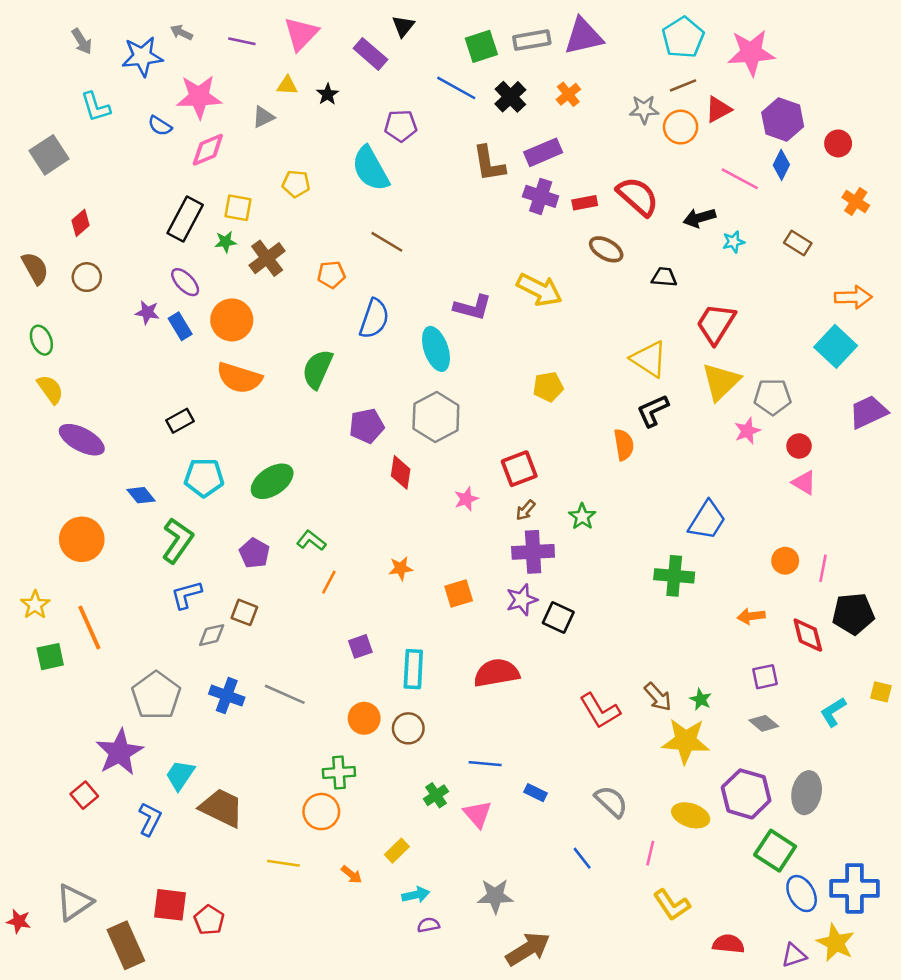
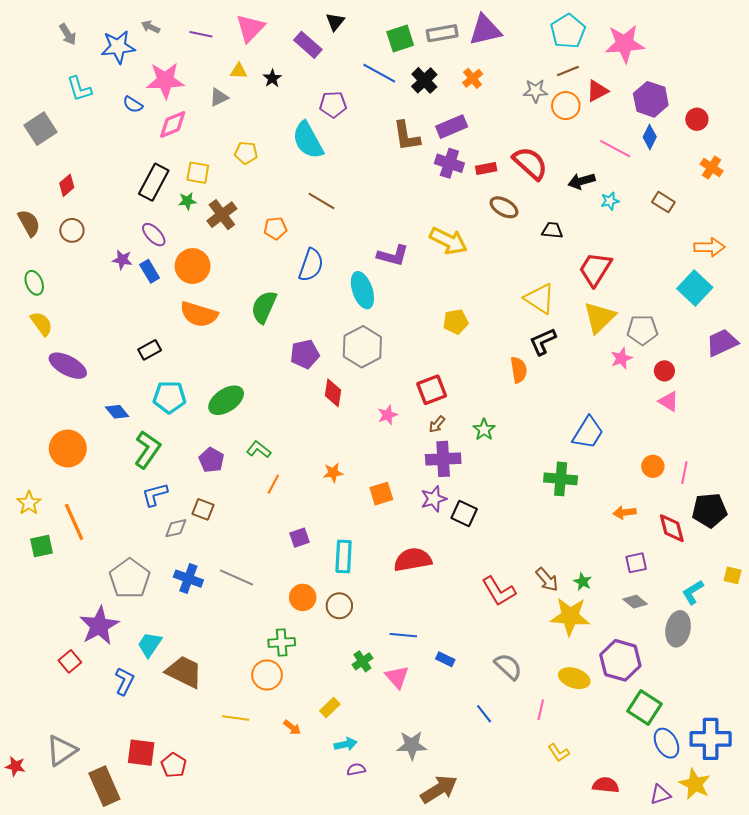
gray ellipse: (807, 793) -> (678, 629), moved
yellow L-shape: (672, 905) -> (559, 753), size x0.7

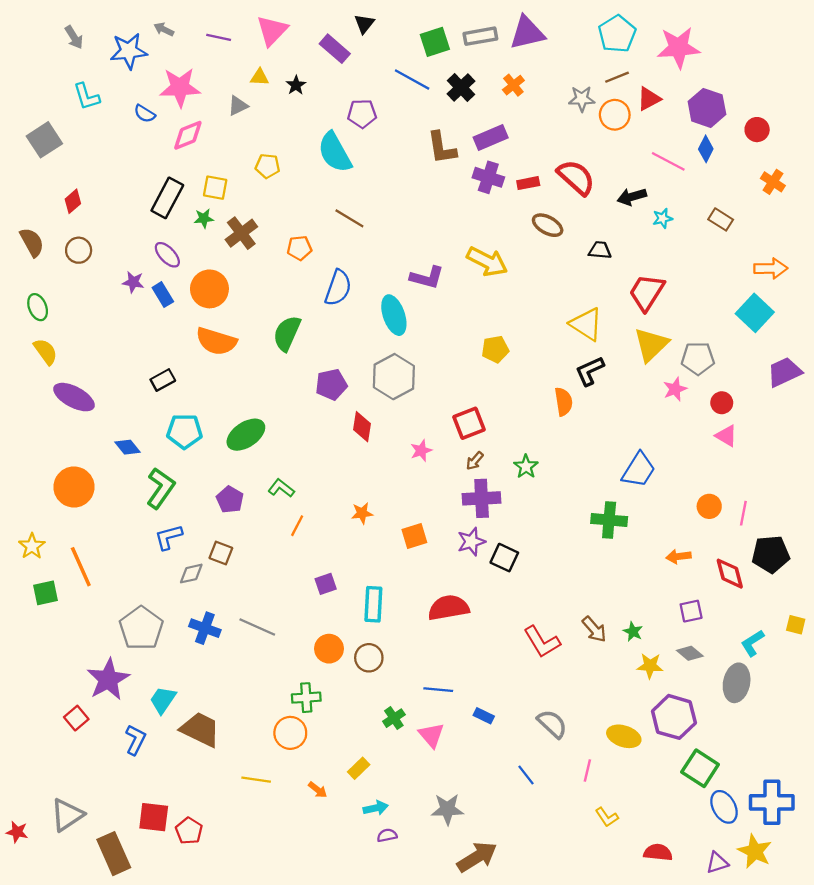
yellow star: (570, 616) -> (650, 666), moved, size x0.6

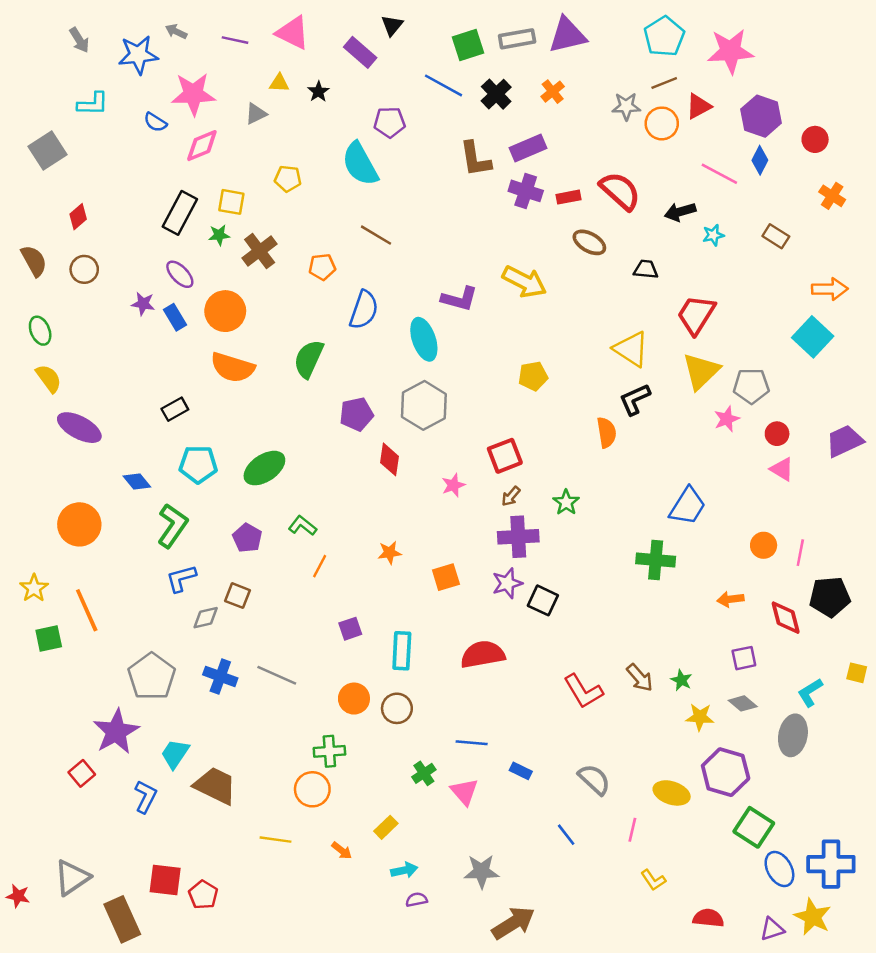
pink triangle: (272, 31) -> (293, 33), turned -48
cyan L-shape: (87, 97) -> (93, 104), turned -72
purple trapezoid: (784, 372) -> (844, 441), moved

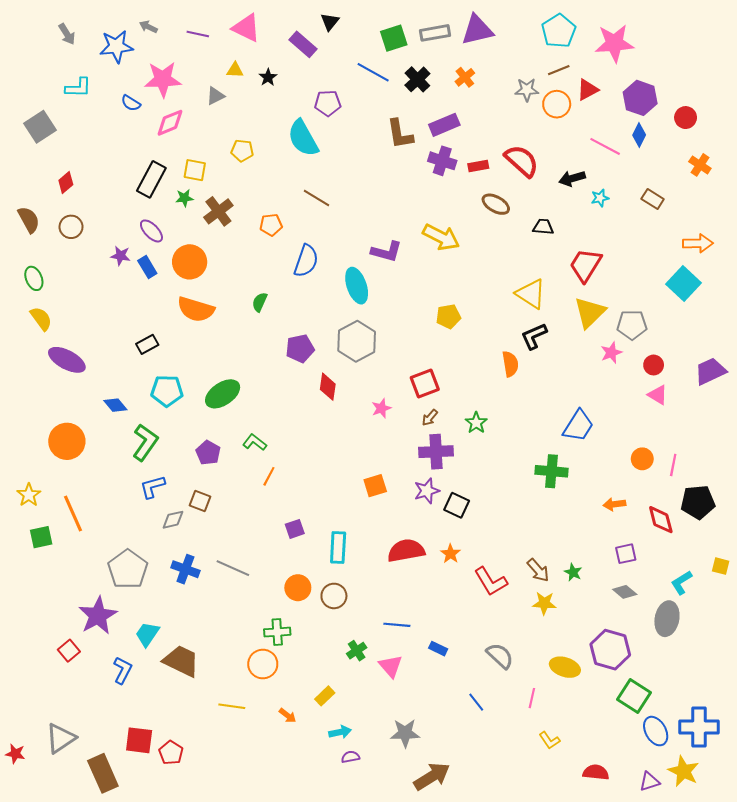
green semicircle: (309, 359) -> (260, 302), size x0.6
orange star: (390, 553) -> (450, 554), moved, turned -30
yellow star: (700, 717) -> (544, 603), moved

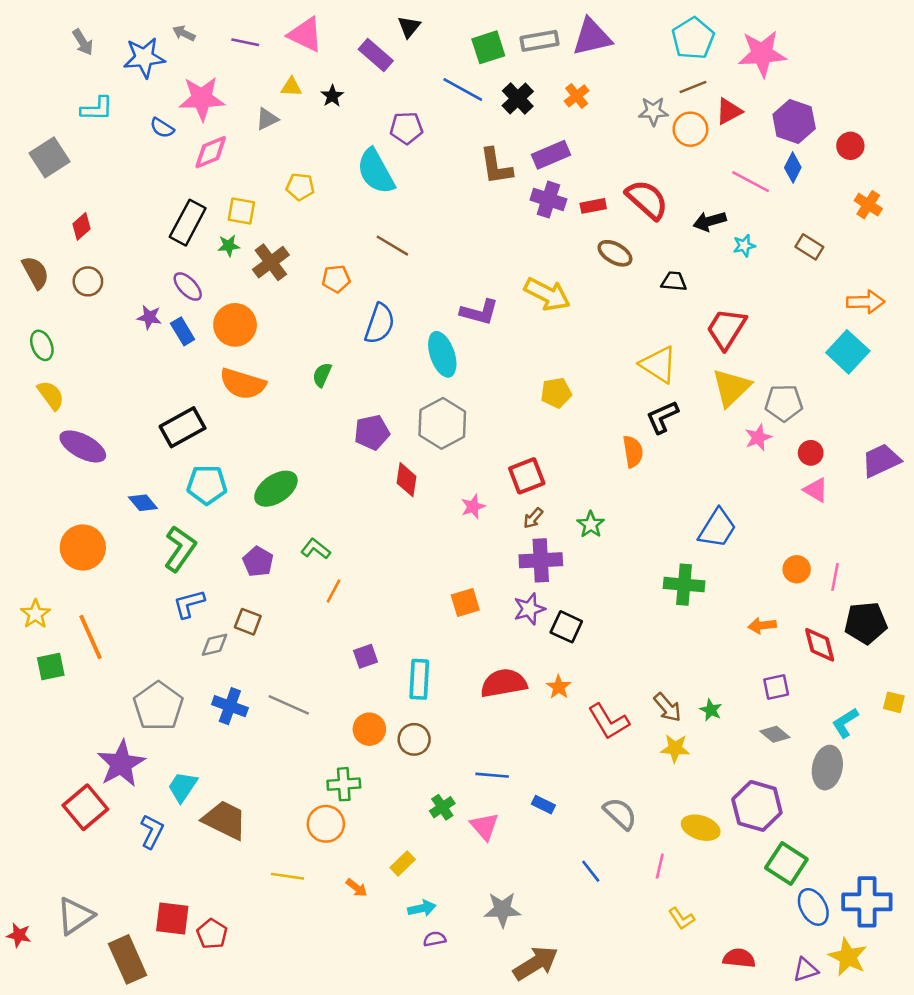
black rectangle: (147, 344) -> (183, 427), size x1.6
red square: (69, 651) -> (85, 807), size x1.6

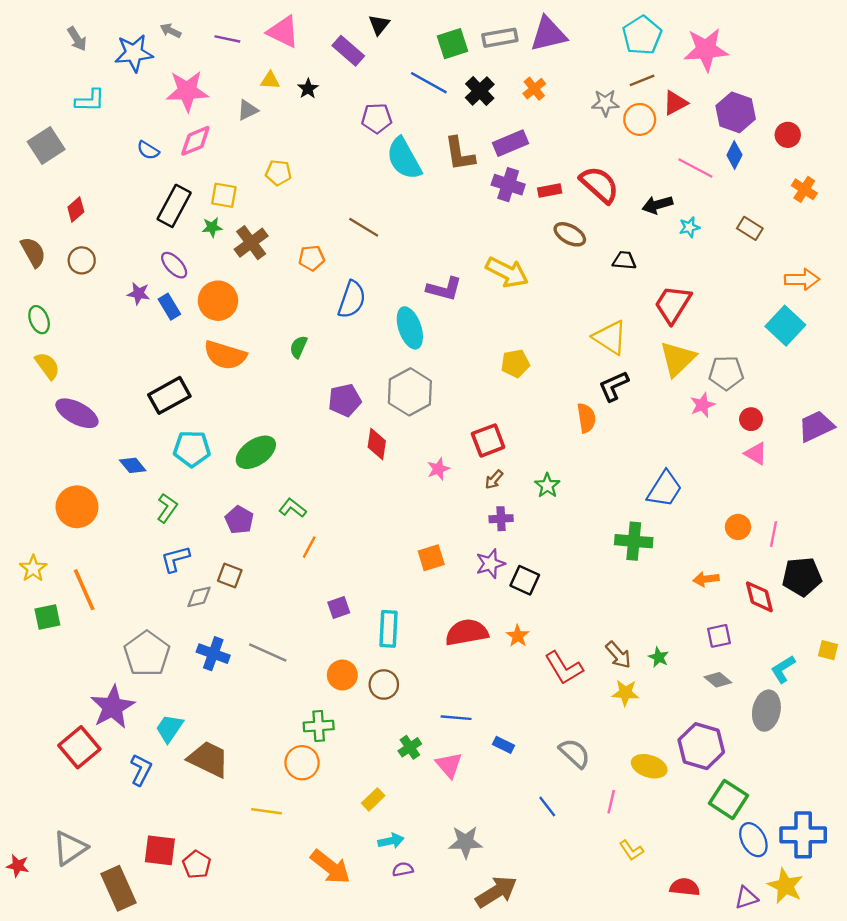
blue semicircle: (162, 128) -> (148, 150), moved
cyan semicircle: (376, 171) -> (404, 159), moved
green L-shape: (180, 549) -> (167, 508), size x0.7
purple cross: (541, 560) -> (501, 519), size x0.6
orange arrow: (357, 888) -> (330, 867), moved, size x2.0

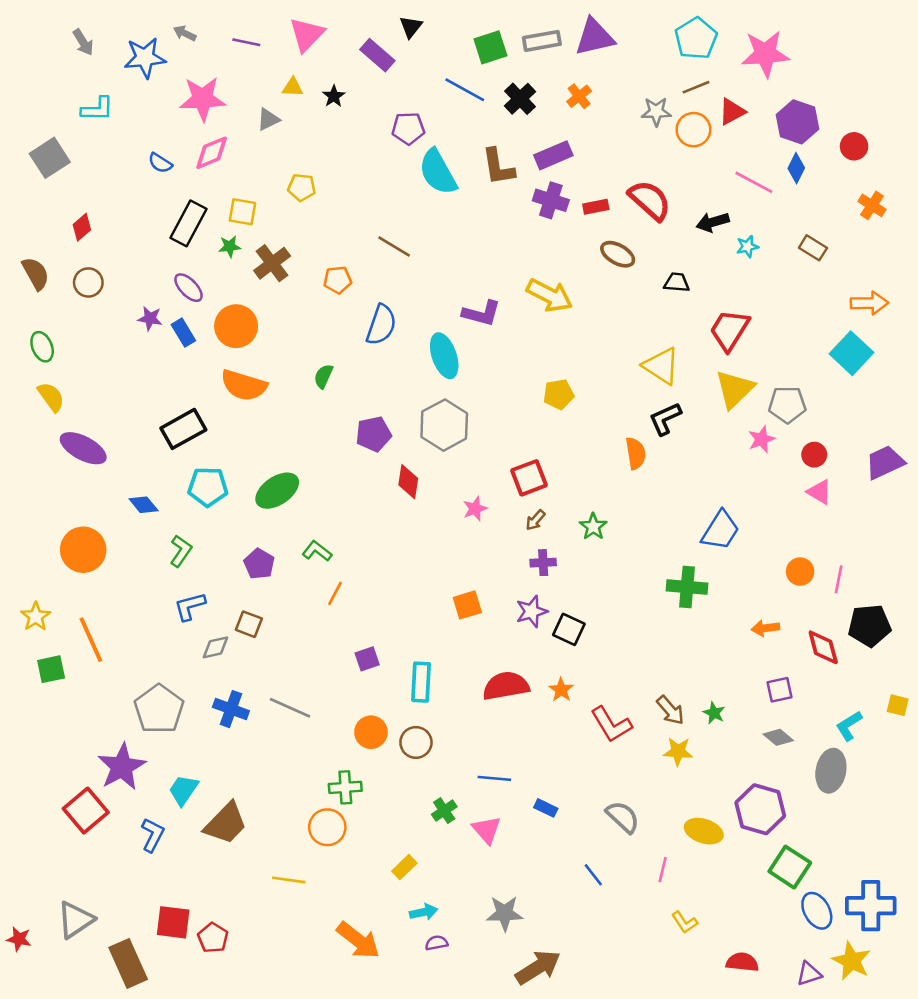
pink triangle: (283, 32) -> (307, 35), turned 48
brown trapezoid: (208, 759) -> (226, 823), turned 108

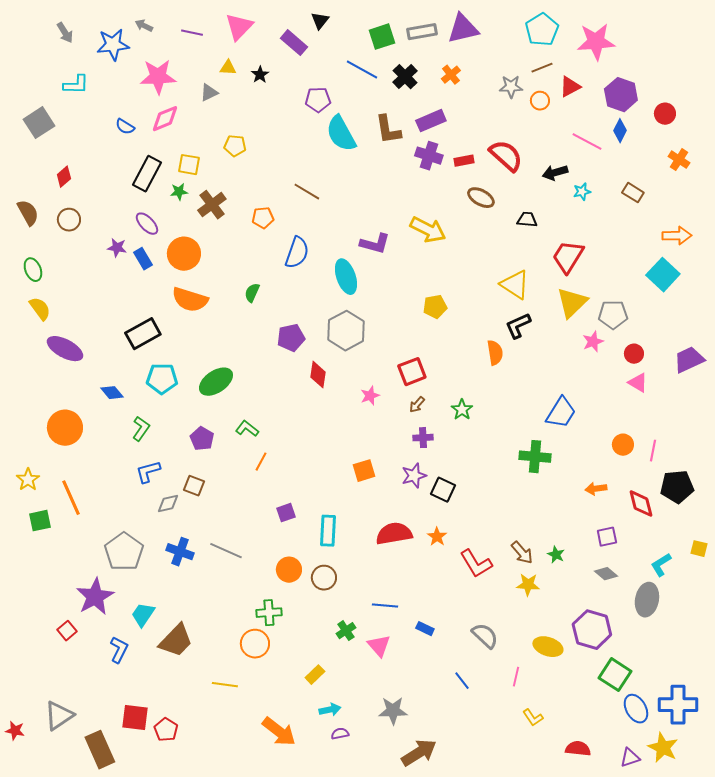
orange circle: (693, 130) -> (540, 101), size x0.7
red square: (86, 811) -> (67, 631), size x0.6

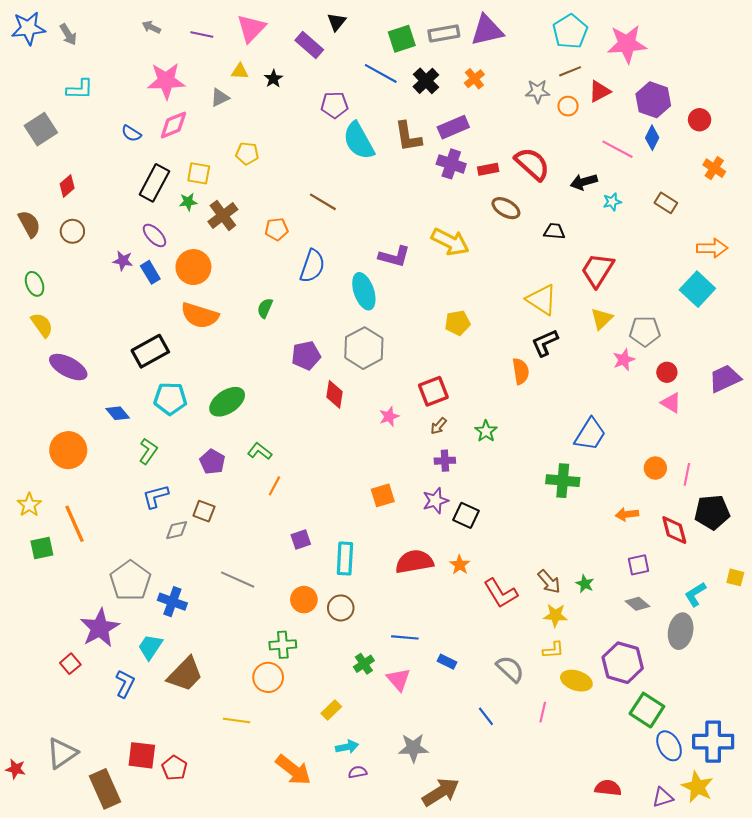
blue star: (113, 45) -> (28, 28), moved
yellow triangle: (572, 303) -> (602, 319), size x0.7
blue cross: (180, 552) -> (172, 602), moved
yellow L-shape: (533, 718) -> (553, 650), moved, turned -60

